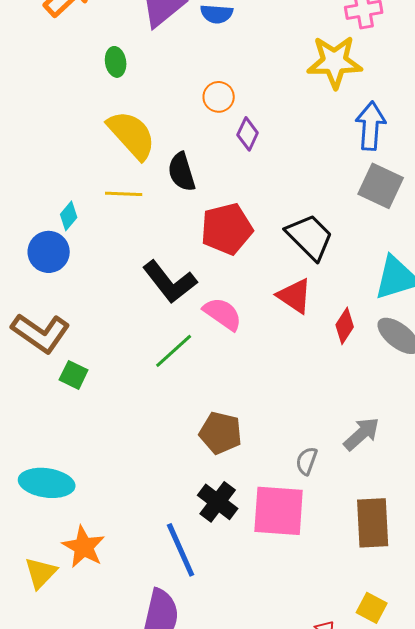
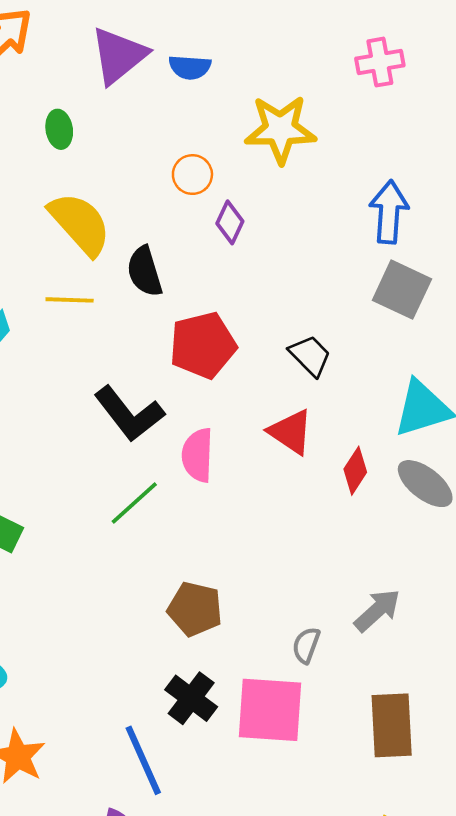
yellow star: (335, 62) -> (280, 129), moved
black trapezoid: (310, 237) -> (310, 356), size x0.7
pink semicircle: (223, 314) -> (198, 455), turned -123

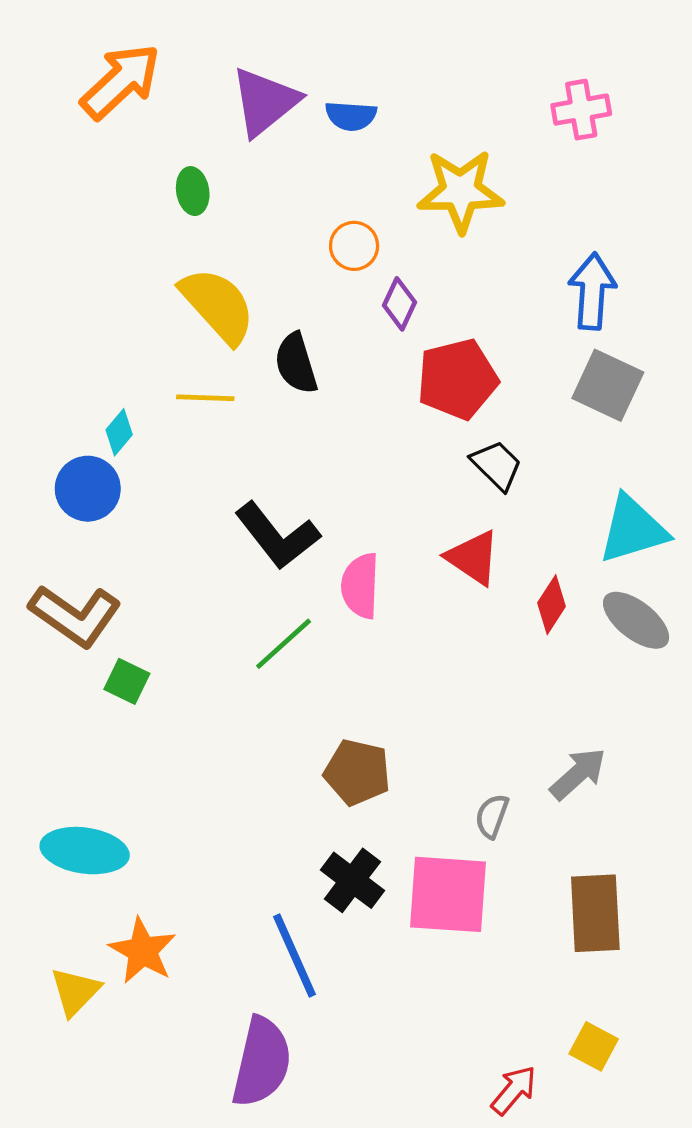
red pentagon: (203, 345) -> (457, 379), moved

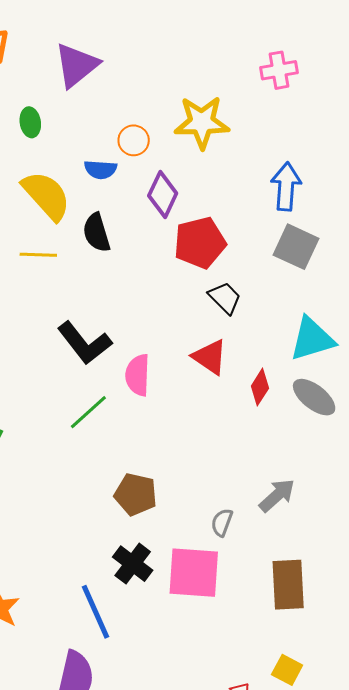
blue semicircle: (351, 116) -> (101, 169), moved
orange circle: (354, 246) -> (134, 140), moved
purple diamond: (399, 304) -> (163, 195), size x1.4

